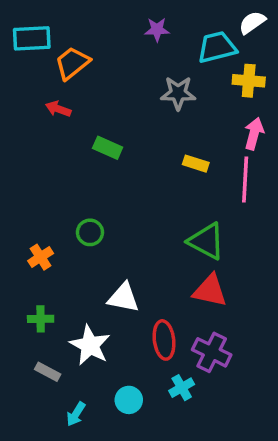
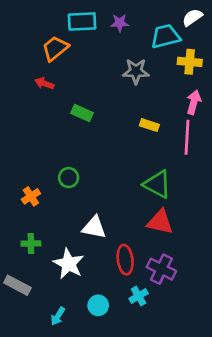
cyan rectangle: (32, 38) -> (82, 21), moved
gray rectangle: (48, 372) -> (17, 285), moved, size x1.4

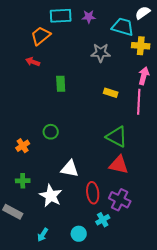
cyan trapezoid: (165, 36) -> (123, 27), turned 30
green rectangle: (82, 113) -> (61, 84), turned 63
cyan circle: (98, 305) -> (79, 234), moved

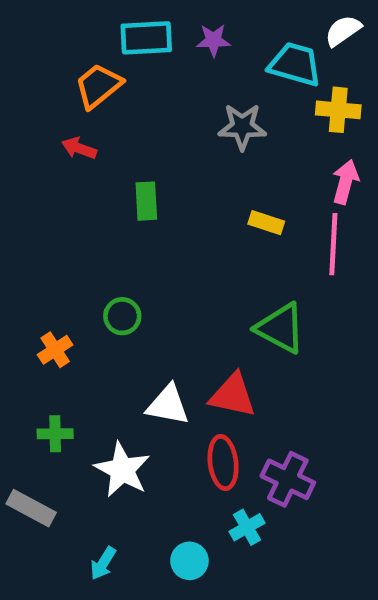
red triangle: (119, 165) -> (233, 395), moved

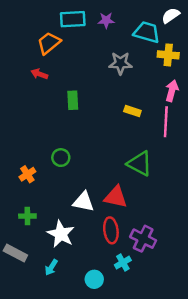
cyan arrow: (103, 563) -> (51, 267), moved

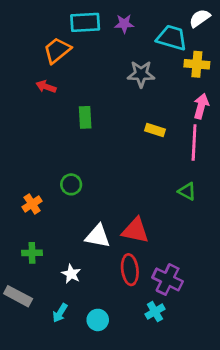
green triangle: (140, 164) -> (187, 191), moved, size x0.6
white star: (61, 234) -> (71, 274), size x0.6
cyan cross: (123, 263) -> (155, 312), moved
cyan circle: (94, 279) -> (98, 320), moved

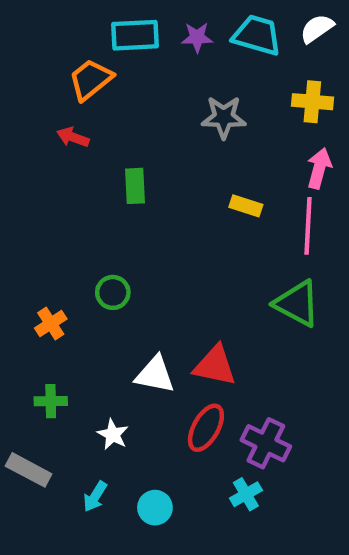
cyan trapezoid: (172, 38) -> (257, 35), moved
green triangle: (187, 191) -> (297, 304), size x1.6
red ellipse: (130, 270) -> (206, 428), turned 36

